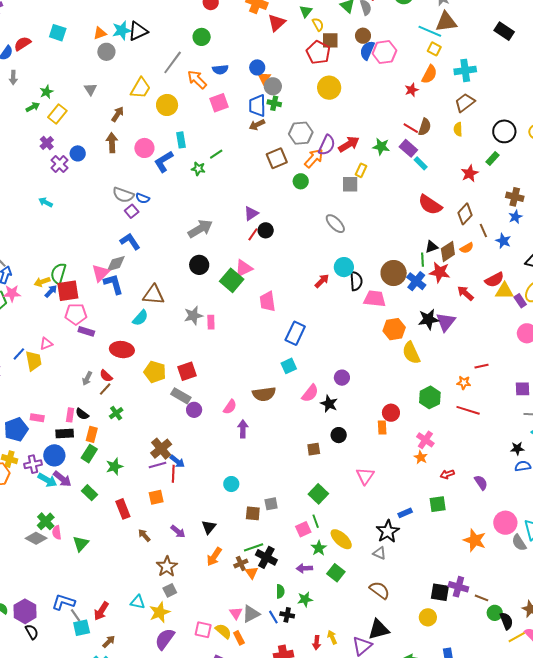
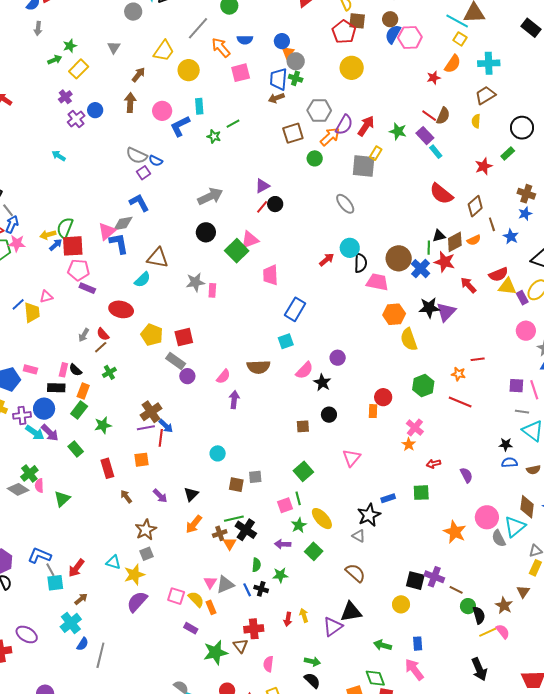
red arrow: (349, 144) -> (366, 126), turned -30
gray square: (350, 184) -> (364, 166), size x1.4

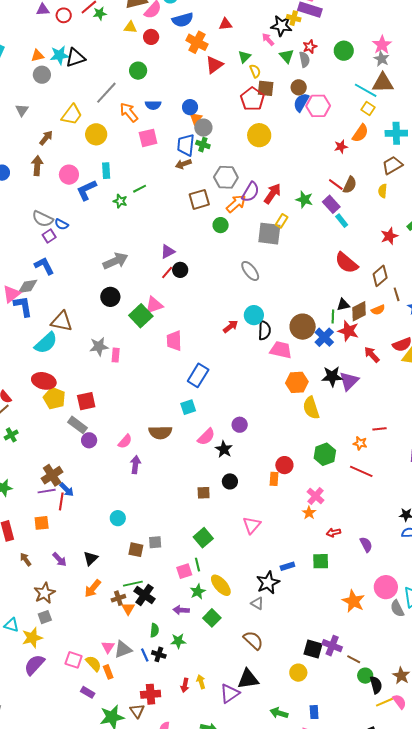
cyan semicircle: (142, 280) -> (46, 343), size x1.4
red ellipse: (121, 309) -> (44, 381), moved

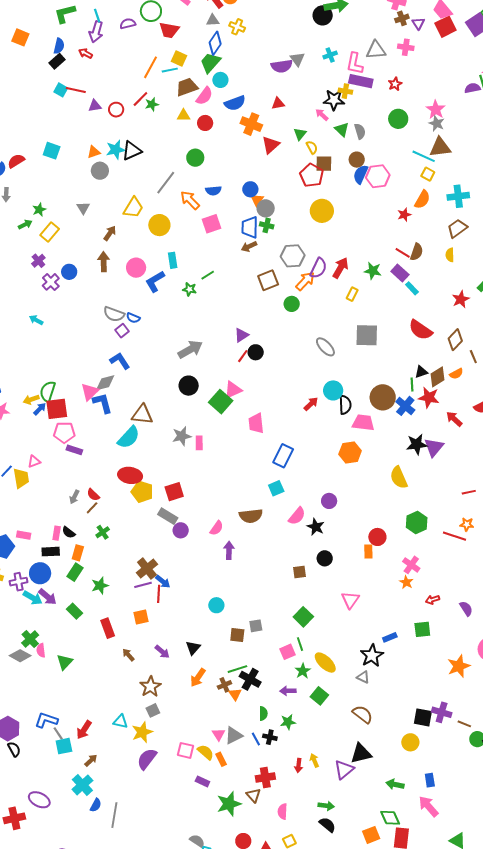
red star: (310, 47) -> (395, 84), moved
gray square: (269, 234) -> (367, 335), moved
orange hexagon: (297, 382) -> (350, 453), moved
orange star: (360, 443) -> (467, 524), moved
orange star: (353, 601) -> (459, 666), turned 30

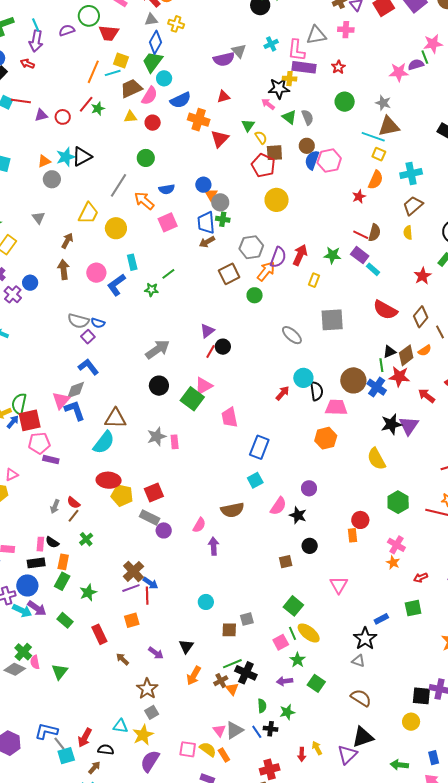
pink star: (436, 109) -> (399, 72), moved, turned -30
yellow ellipse: (325, 663) -> (309, 633), moved
black semicircle: (14, 749) -> (106, 750), moved, turned -49

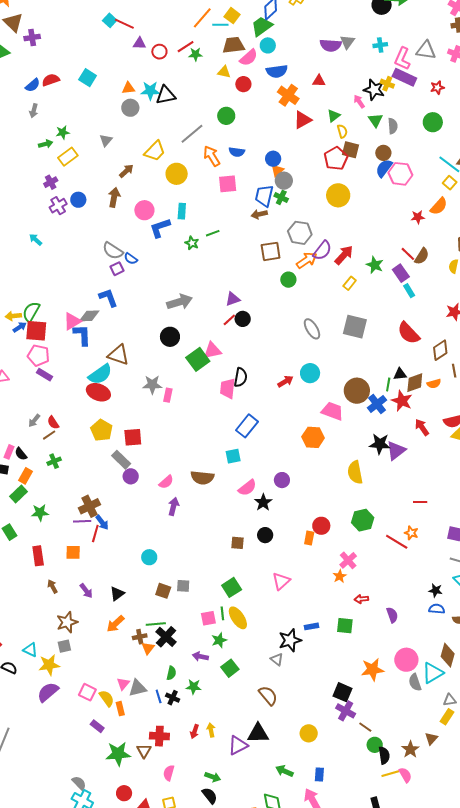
black semicircle: (317, 391) -> (241, 377), moved
red ellipse: (109, 480) -> (98, 392), moved
black square: (421, 696) -> (343, 692), moved

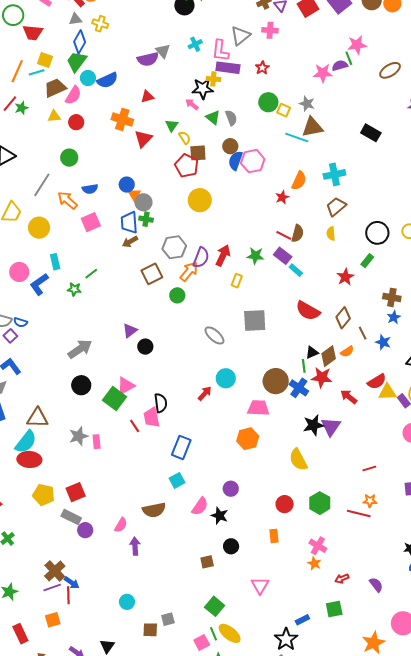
gray triangle: (426, 50) -> (240, 36), turned -30
blue semicircle: (277, 71) -> (107, 80), moved
yellow square: (450, 183) -> (284, 110), moved
red line: (229, 320) -> (135, 426), moved, turned -64
red circle: (321, 526) -> (285, 504), moved

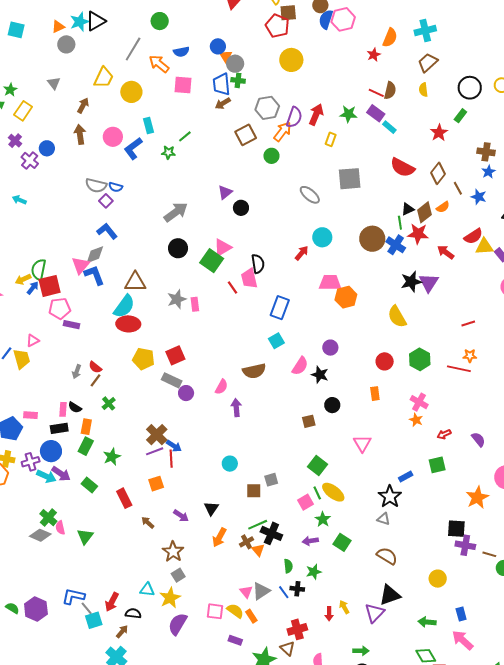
pink square: (91, 222) -> (183, 85), turned 30
pink trapezoid: (258, 408) -> (330, 283), moved

